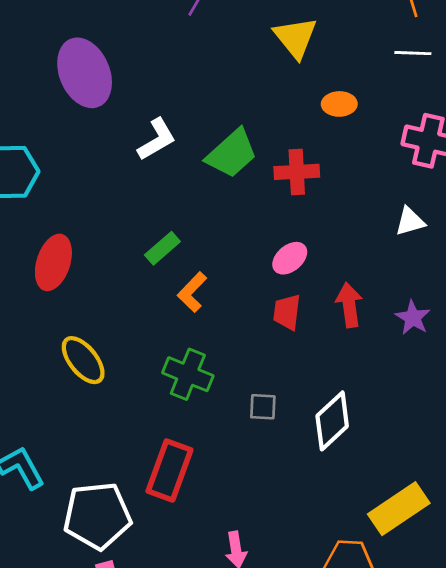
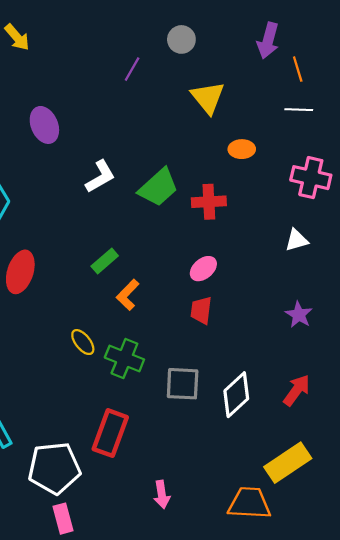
purple ellipse: (85, 73) -> (44, 125), size x0.7
red arrow: (349, 305) -> (297, 390), moved, turned 44
yellow ellipse: (83, 360) -> (83, 342), moved, size x0.7
gray square: (263, 407) -> (183, 384), size x1.6

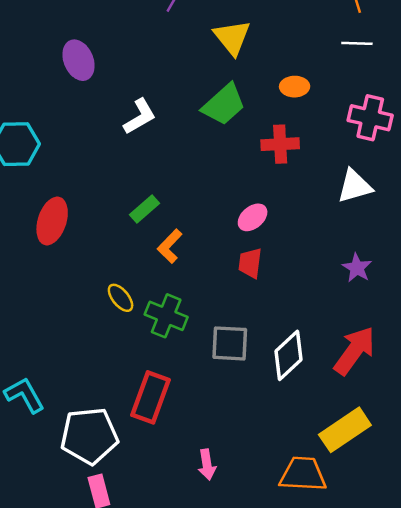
yellow triangle: (208, 98) -> (232, 37), moved
green trapezoid: (158, 187) -> (224, 105), moved
red cross: (209, 202) -> (280, 144), moved
white triangle: (297, 240) -> (355, 186), size x1.4
red arrow: (297, 390) -> (355, 351), size x1.4

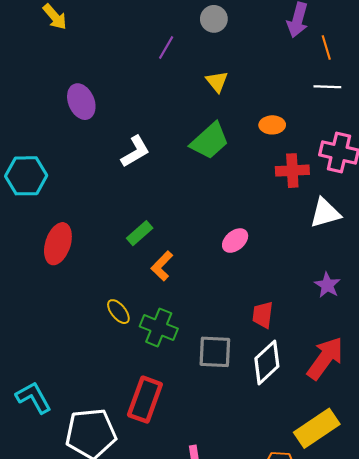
yellow triangle: (232, 37) -> (217, 81), size x0.7
red cross: (280, 144) -> (292, 171), moved
red trapezoid: (250, 263) -> (263, 315), moved

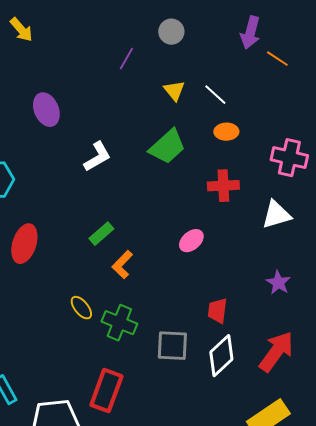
orange line: (326, 48) -> (277, 59), turned -40
white line: (327, 87) -> (215, 95), moved, turned 40
red cross: (292, 171) -> (223, 186), moved

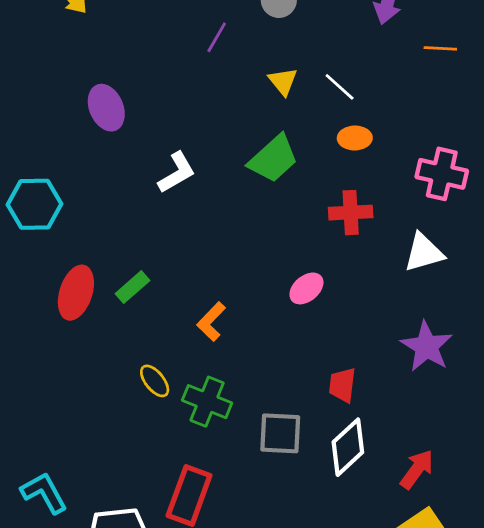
orange line: (277, 59) -> (440, 48), moved, turned -30
green rectangle: (101, 234) -> (133, 287), moved
purple star: (278, 283) -> (427, 346), size x1.5
red arrow: (276, 352) -> (417, 469), moved, size x0.7

